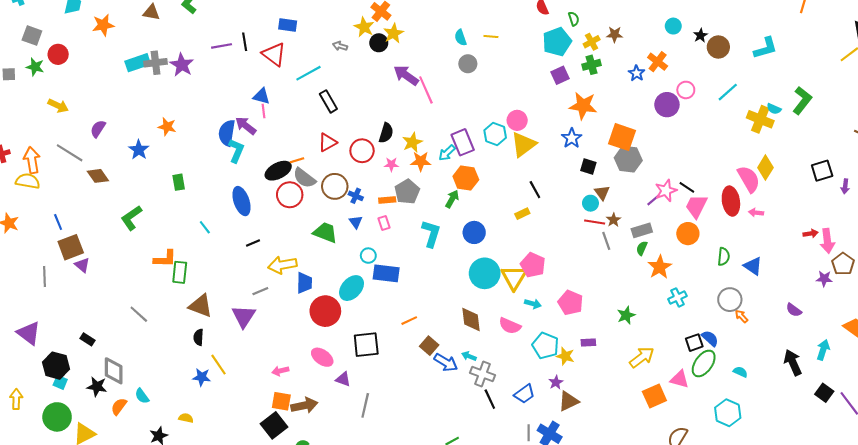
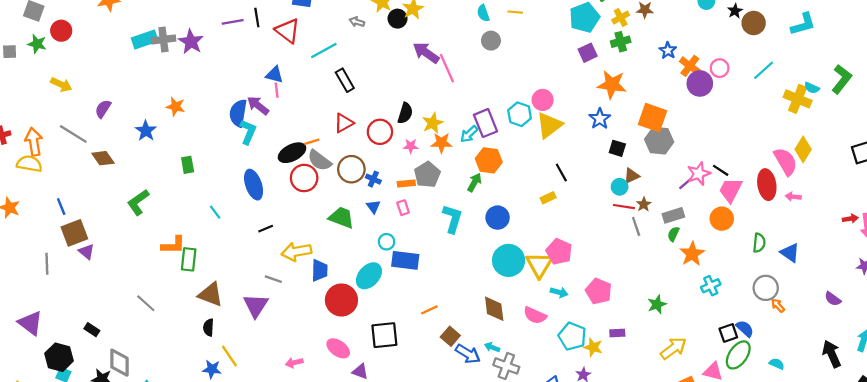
orange cross: (658, 62) -> (690, 66), moved
brown triangle: (602, 193) -> (632, 176), turned 42
gray line: (260, 291) -> (273, 279), turned 42

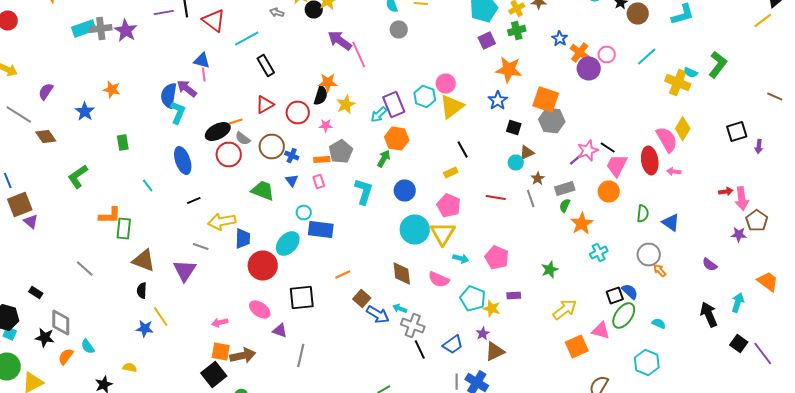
orange star: (441, 143) -> (328, 82), moved
gray semicircle: (319, 160) -> (243, 138), size x0.7
red line: (624, 207) -> (496, 198), moved
pink pentagon: (559, 252) -> (449, 206), moved

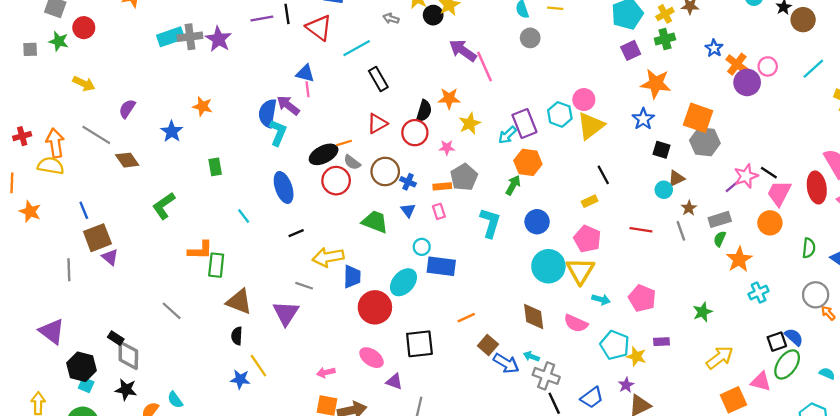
black semicircle: (321, 96) -> (424, 111), moved
gray diamond: (61, 322) -> (128, 355), moved

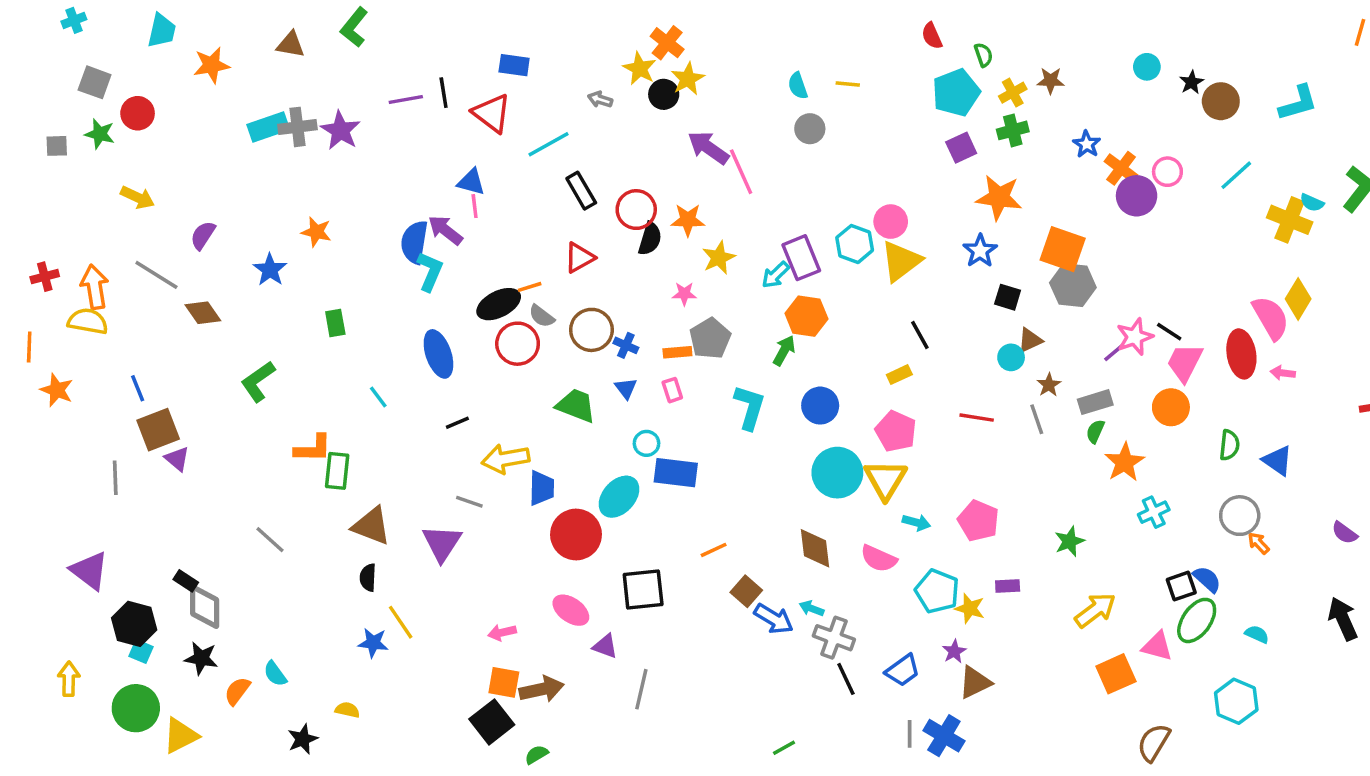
red circle: (415, 133) -> (636, 210), moved

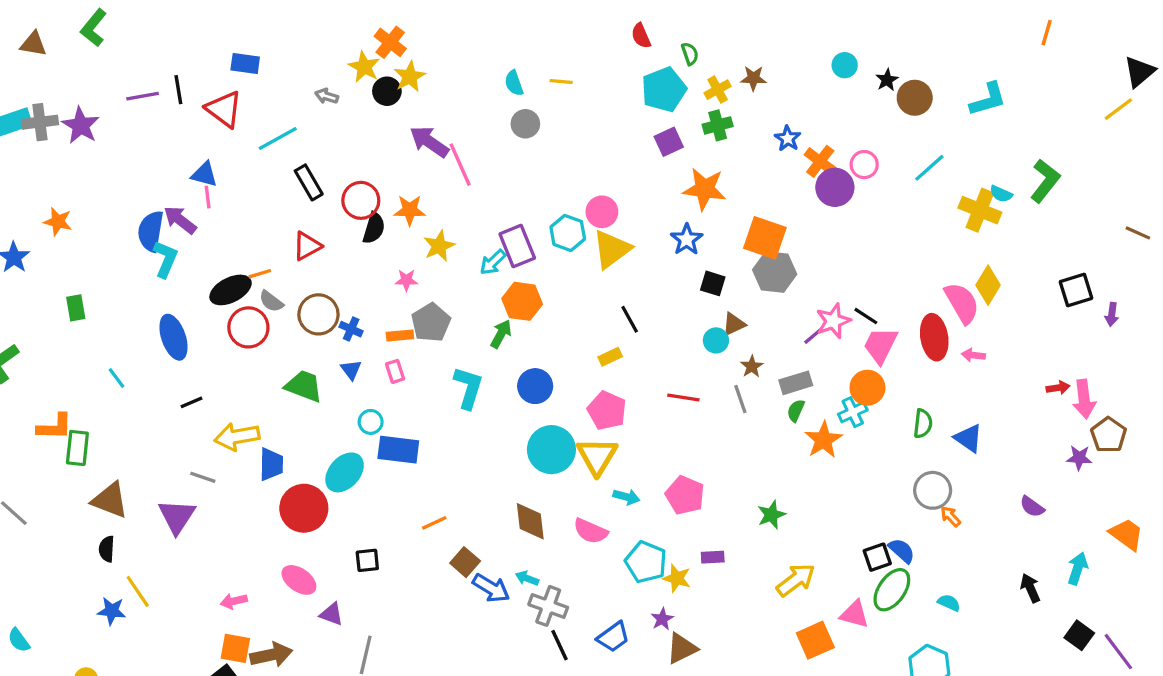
cyan cross: (1154, 512) -> (853, 412), moved
black square: (643, 590) -> (367, 560), size x0.6
black arrow: (1343, 619) -> (1030, 588), size x0.7

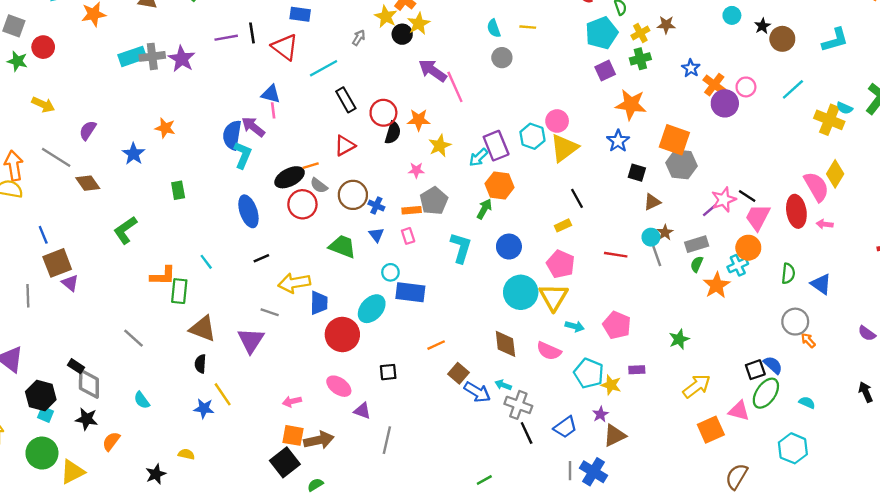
gray arrow: (327, 96) -> (359, 38), turned 105
cyan circle: (716, 340) -> (651, 237), moved
cyan line: (116, 378) -> (206, 262), moved
cyan semicircle: (19, 640) -> (142, 400), moved

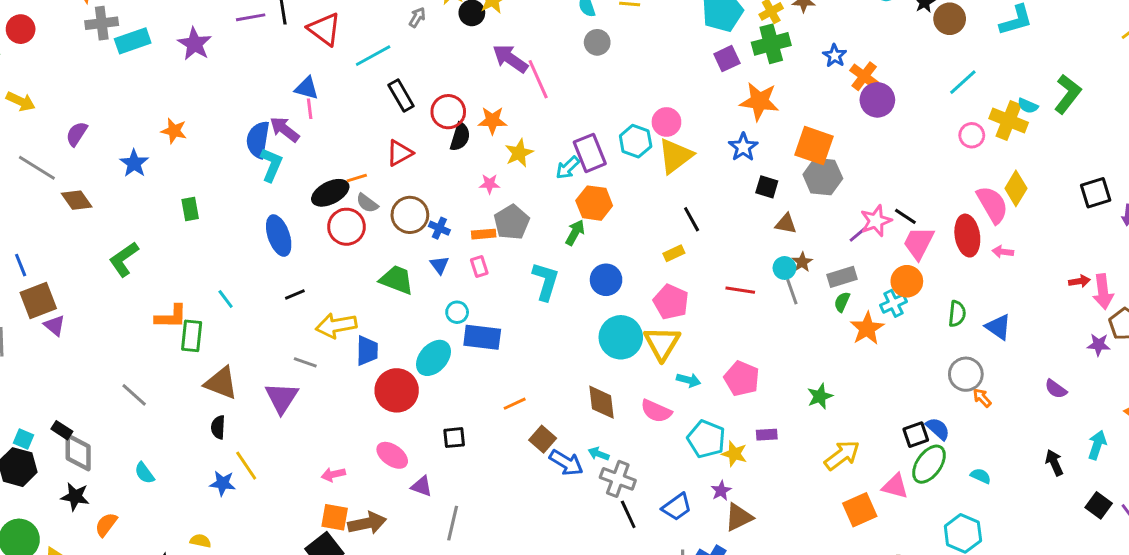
gray cross: (152, 56) -> (102, 23), moved
green cross: (640, 59) -> (771, 44), size x1.4
pink circle: (746, 87) -> (972, 135), moved
brown triangle: (652, 202) -> (786, 224), turned 36
cyan square: (46, 414) -> (24, 439), moved

